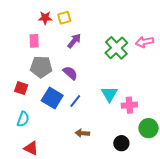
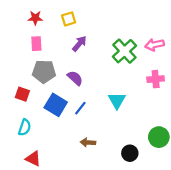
red star: (45, 18) -> (35, 18), moved
pink cross: (129, 105) -> (156, 79), moved

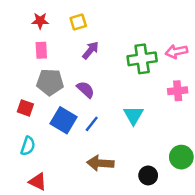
green cross: (124, 51) -> (142, 59), turned 35
brown arrow: (88, 142) -> (100, 163), size x1.5

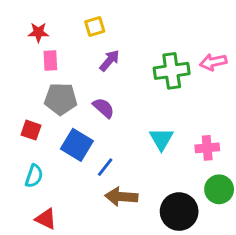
red star: (40, 21) -> (38, 32), moved
pink cross: (178, 91) -> (207, 148), moved
blue line: (92, 124) -> (105, 167), moved
black circle: (148, 175) -> (179, 212), size x1.6

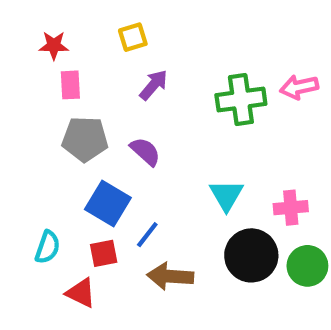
red square: (31, 130) -> (104, 253), moved, turned -30
black circle: (179, 212) -> (251, 255), moved
red triangle: (46, 219) -> (81, 293), moved

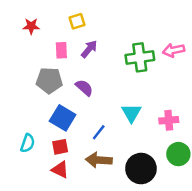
pink rectangle: (70, 85) -> (61, 50), moved
blue line: (147, 235) -> (99, 132), moved
black circle: (251, 255) -> (141, 169), moved
red triangle: (81, 293) -> (60, 170), moved

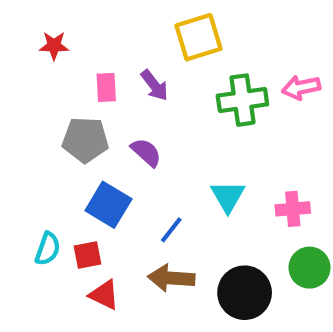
yellow square: (77, 21) -> (198, 37), moved, size x1.6
purple arrow: (89, 49) -> (154, 85), turned 102
red square: (60, 147) -> (87, 255), moved

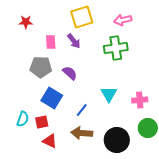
yellow square: (198, 37) -> (82, 17), moved
pink arrow: (301, 87) -> (123, 20), moved

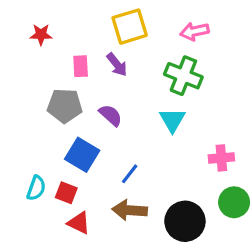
green cross: (116, 48) -> (183, 76), turned 30
cyan triangle: (109, 94) -> (172, 120), moved
red square: (42, 122) -> (66, 193), turned 32

